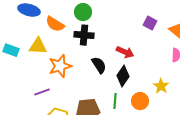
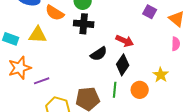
black semicircle: (99, 65) -> (99, 54), turned 90
orange star: (60, 66) -> (20, 68), moved

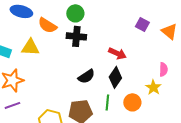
pink semicircle: (176, 44) -> (163, 69), moved
black semicircle: (99, 54) -> (86, 76), moved
purple line: (42, 81) -> (12, 105), moved

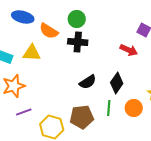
red arrow: (117, 53) -> (129, 50), moved
purple line: (12, 105) -> (24, 112), moved

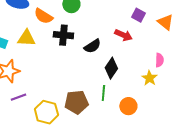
black cross: (78, 42) -> (63, 35), moved
black semicircle: (88, 82) -> (92, 46), moved
orange circle: (134, 108) -> (128, 106), moved

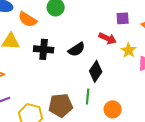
purple square: (138, 15) -> (123, 18), turned -32
black cross: (63, 35) -> (44, 49), moved
yellow star: (149, 78) -> (129, 50), moved

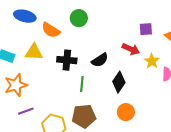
green line: (88, 96) -> (82, 84), moved
orange circle: (113, 109) -> (126, 112), moved

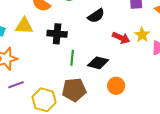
red arrow: (131, 49) -> (121, 38), moved
black semicircle: (100, 60) -> (96, 16), moved
black diamond: (119, 82) -> (98, 63), moved, turned 70

